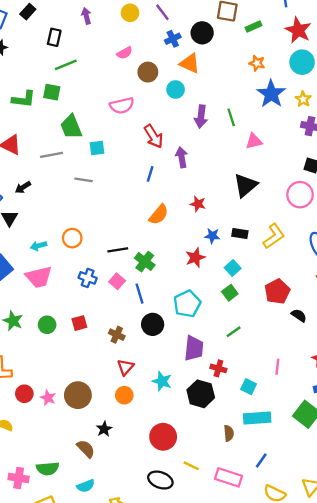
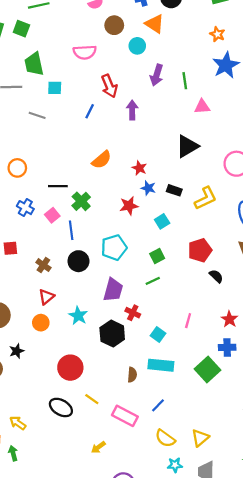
blue line: (150, 174) -> (90, 111), moved
red star: (198, 204) -> (139, 168), moved
green square: (230, 293) -> (157, 256), moved

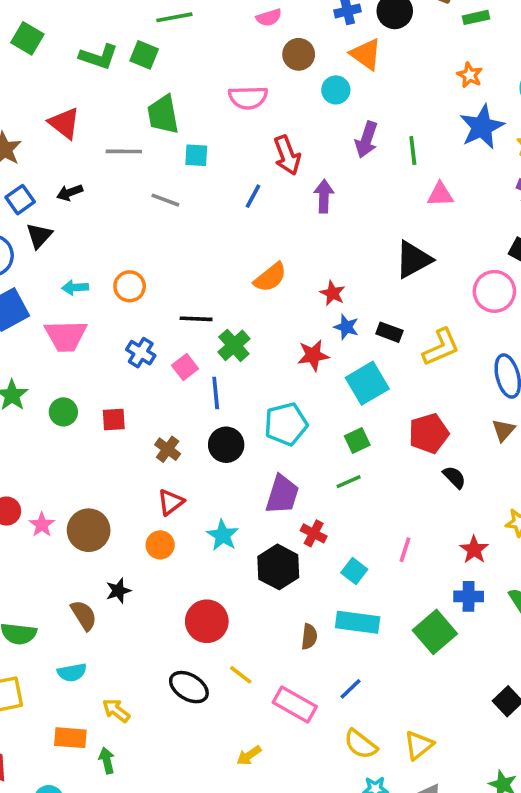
cyan square: (162, 221) -> (367, 383), size x1.6

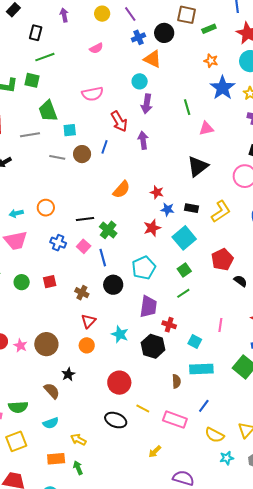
brown circle: (299, 54) -> (82, 154), moved
purple arrow: (366, 140) -> (147, 104), moved

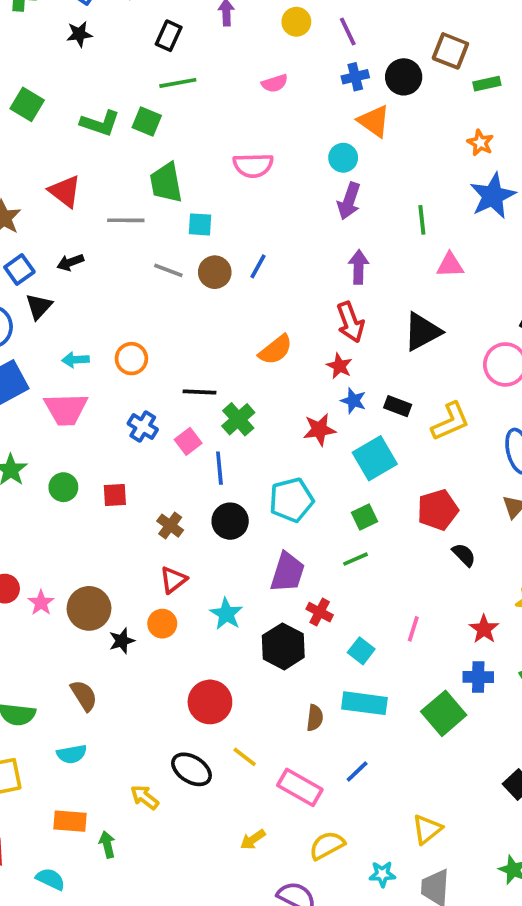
red arrow: (119, 121) -> (350, 322), moved
purple arrow: (143, 140) -> (359, 267), moved
black star: (68, 374) -> (122, 641), moved
yellow semicircle: (215, 435) -> (327, 845), moved, turned 114
yellow arrow: (78, 440) -> (145, 797), moved

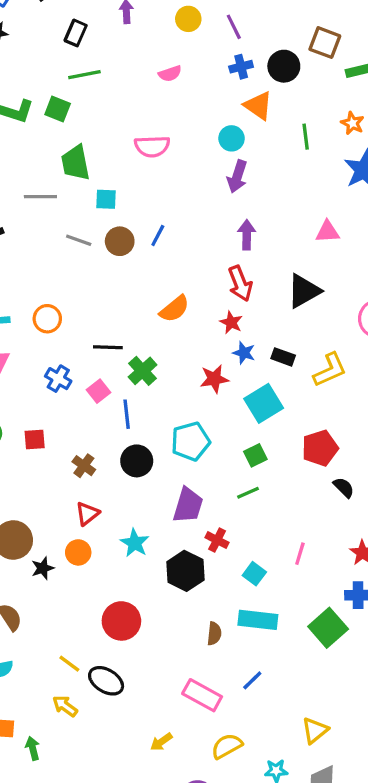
green line: (422, 220) -> (306, 137), moved
yellow line: (245, 757) -> (69, 664), moved

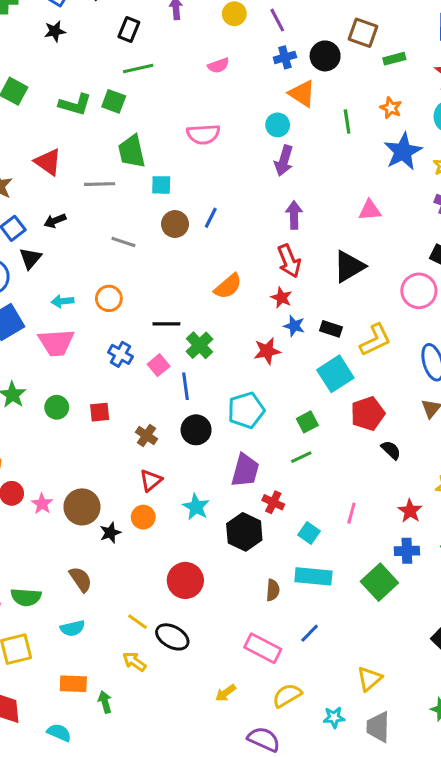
gray line: (79, 240) -> (123, 242), moved
cyan square: (264, 403) -> (335, 374), moved

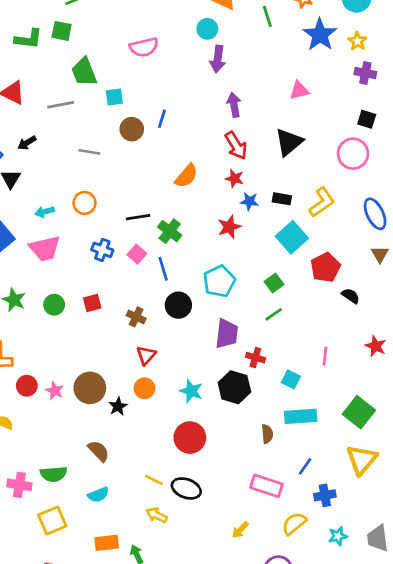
cyan star: (196, 507) -> (191, 391), moved
blue cross: (407, 551) -> (325, 495), moved
yellow triangle: (369, 679) -> (362, 460), moved, size x1.4

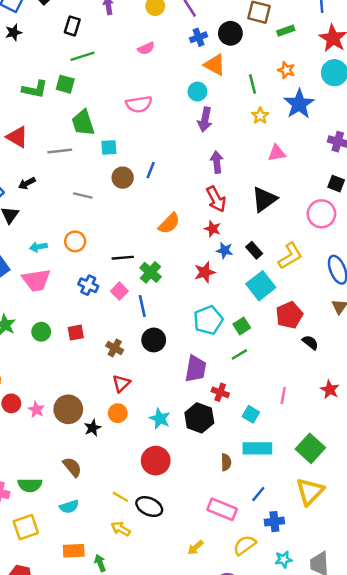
yellow star: (358, 41) -> (260, 116), moved
black rectangle: (282, 199) -> (254, 250), turned 35
cyan pentagon: (219, 281) -> (208, 320), moved

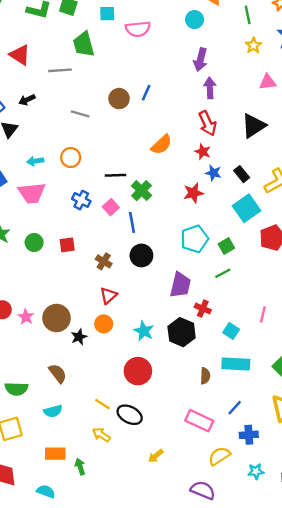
purple arrow: (205, 119) -> (200, 60), moved
cyan square: (109, 147) -> (107, 14), moved
yellow arrow: (196, 547) -> (156, 456), moved

